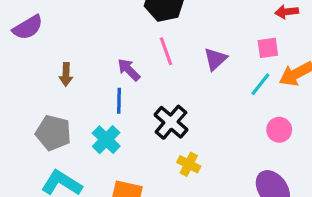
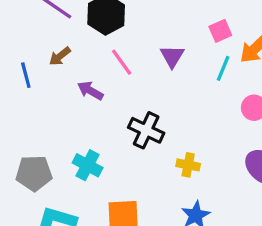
brown arrow: (66, 74) -> (60, 56), moved, turned 65
blue line: (119, 101) -> (26, 75), moved
yellow cross: (189, 164) -> (188, 165), moved

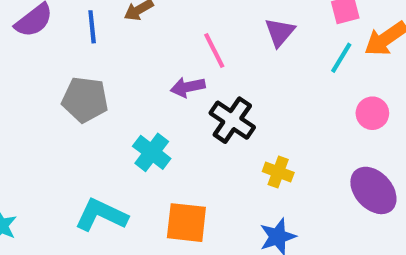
pink line: (122, 62) -> (214, 51), moved
purple arrow: (90, 91) -> (188, 87), moved, turned -50
gray pentagon: (34, 173) -> (85, 100), moved

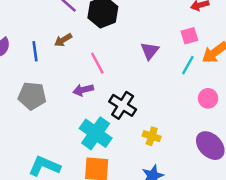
pink line: (214, 51) -> (97, 63), moved
purple arrow: (188, 87) -> (83, 90), moved
cyan cross: (152, 152) -> (96, 133), moved, size x1.4

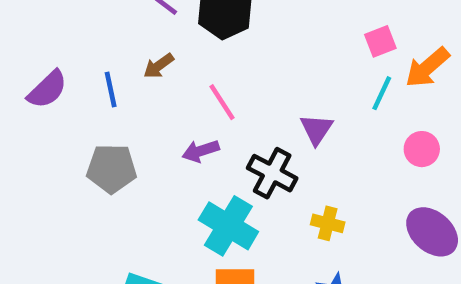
purple triangle: (150, 51) -> (317, 129), moved

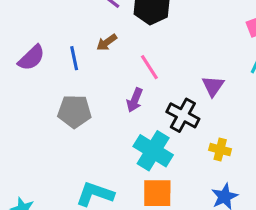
purple arrow: (201, 151) -> (135, 100), turned -50

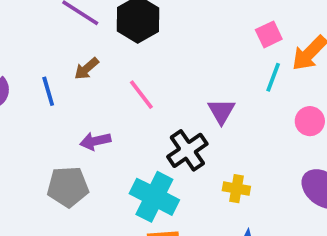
purple arrow: (135, 100) -> (95, 141), moved, turned 60
gray pentagon: (74, 111) -> (68, 187), moved
black cross: (183, 115) -> (187, 150), turned 32

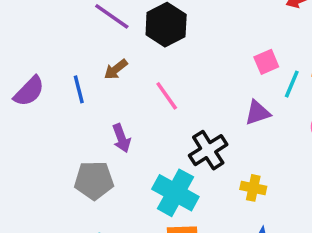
pink square: (269, 34) -> (266, 62), moved
purple triangle: (221, 111) -> (258, 113), moved, turned 40
purple arrow: (95, 141) -> (121, 138), turned -100

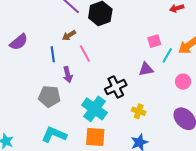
blue line: (79, 89) -> (53, 54), moved
pink line: (167, 96) -> (85, 54), moved

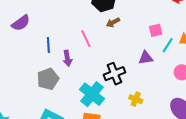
brown arrow: (69, 35) -> (113, 22), moved
blue line: (53, 54) -> (48, 45), moved
gray pentagon: (49, 96) -> (48, 79), turned -30

